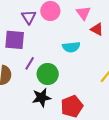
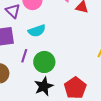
cyan semicircle: (71, 47) -> (37, 31), moved

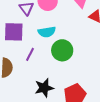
green circle: (44, 62) -> (62, 50), moved

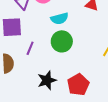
cyan semicircle: (47, 32) -> (59, 19), moved

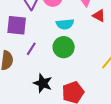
black star: (47, 80) -> (43, 83), turned 30

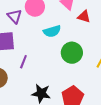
green circle: (64, 47) -> (72, 53), moved

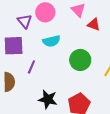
cyan semicircle: (52, 31) -> (51, 41), moved

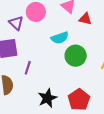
cyan semicircle: (51, 41) -> (60, 38), moved
black star: (48, 99) -> (47, 98), turned -30

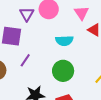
green circle: (76, 56) -> (63, 71), moved

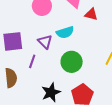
purple triangle: (27, 14) -> (45, 42), moved

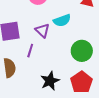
green circle: (72, 62) -> (82, 51), moved

